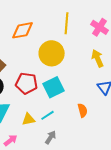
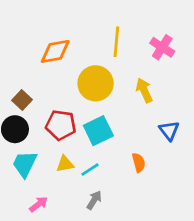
yellow arrow: (98, 58) -> (144, 90), moved
yellow triangle: (29, 119) -> (65, 164), moved

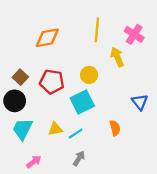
yellow circle: (96, 83) -> (89, 75), moved, size x0.6
yellow arrow: (144, 90) -> (117, 57), moved
red pentagon: (61, 125) -> (52, 82), moved

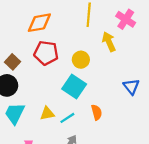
red pentagon: (52, 82) -> (46, 53), moved
cyan square: (82, 102) -> (74, 87), turned -30
orange semicircle: (115, 128) -> (97, 112), moved

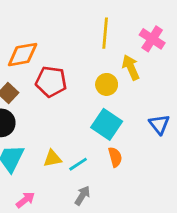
orange diamond: (39, 23) -> (23, 55), moved
yellow circle: (81, 60) -> (107, 84), moved
cyan square: (74, 87) -> (107, 124), moved

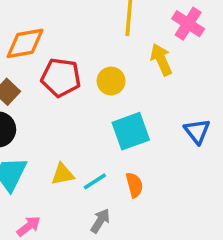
yellow circle: (107, 84) -> (111, 81), moved
cyan square: (107, 124) -> (131, 131), turned 36
orange semicircle: (115, 157) -> (134, 185), moved

